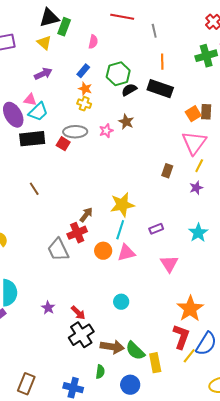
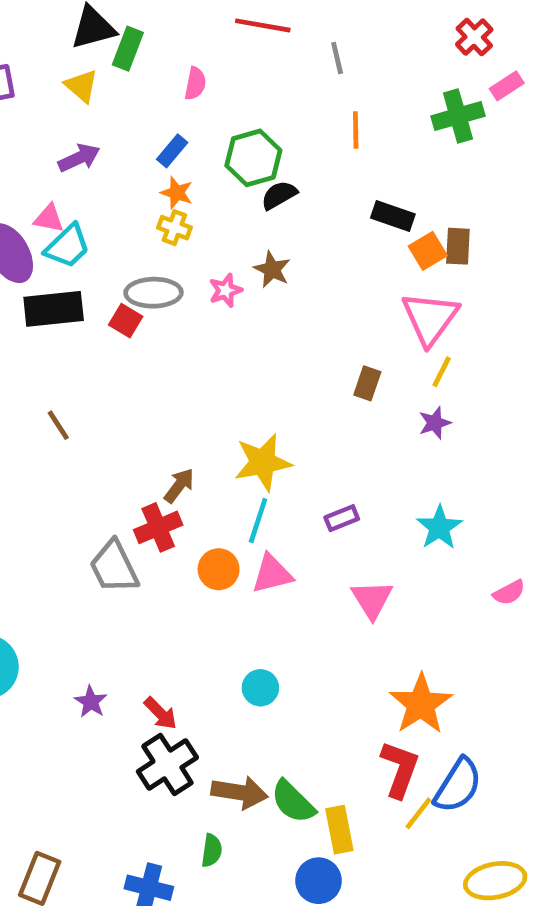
black rectangle: (160, 89) -> (393, 216), moved, size x0.7
blue circle: (130, 385) -> (319, 881), moved

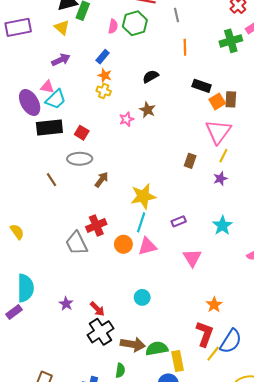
green hexagon: (253, 158) -> (135, 23), moved
gray ellipse: (153, 293) -> (80, 159), moved
brown arrow: (179, 486) -> (102, 180), moved
orange star: (421, 704) -> (214, 305), size x0.6
green semicircle: (293, 802) -> (157, 348), turned 125

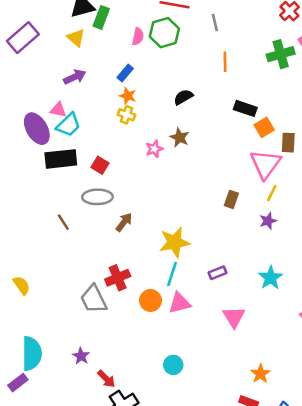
purple rectangle: (18, 27) -> (23, 38), turned -30
brown rectangle: (231, 99) -> (288, 143), moved
purple star: (66, 304) -> (81, 356), moved
red arrow: (97, 309) -> (106, 379), moved

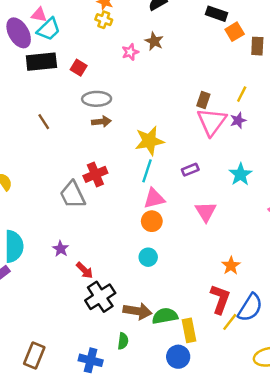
pink triangle: (265, 164) -> (212, 122), moved
gray ellipse: (97, 197) -> (97, 99), moved
brown arrow: (124, 222) -> (101, 122), turned 48
orange circle: (150, 300) -> (152, 221), moved

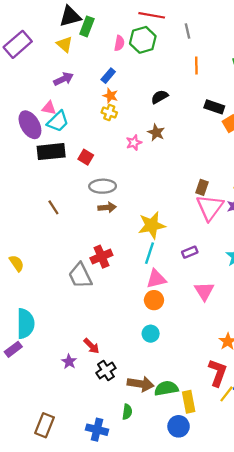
purple star: (61, 249) -> (69, 362), moved
black cross: (100, 297) -> (106, 370), size x0.7

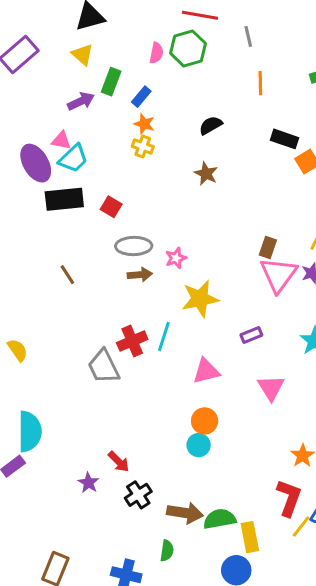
green rectangle: (87, 26) -> (111, 82), moved
pink star: (134, 143) -> (176, 258), moved
cyan line: (149, 253) -> (164, 336), moved
orange circle: (154, 300) -> (205, 421), moved

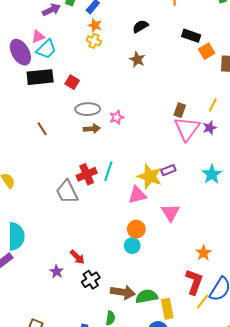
pink triangle: (61, 140) -> (38, 37), turned -32
yellow star: (200, 299) -> (150, 176), moved, turned 30
pink triangle: (271, 388) -> (170, 213), moved

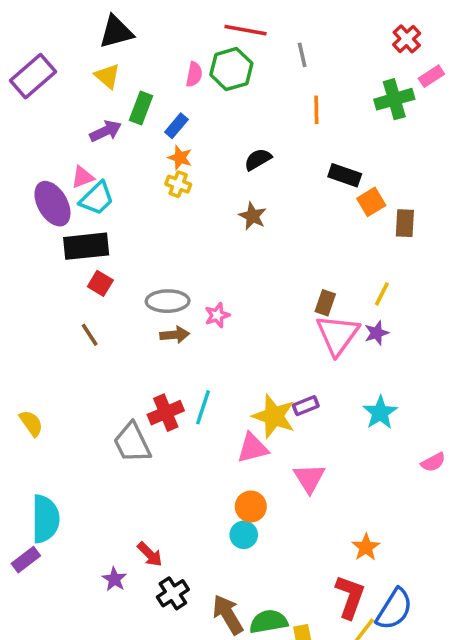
red square: (72, 82) -> (100, 283), moved
brown arrow: (123, 292) -> (228, 615), turned -130

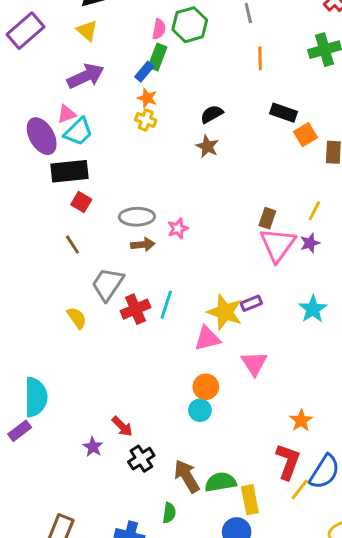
green rectangle: (141, 108) -> (157, 57), moved
purple arrow: (106, 131) -> (86, 76), size x1.4
black semicircle: (258, 159) -> (212, 114), moved
yellow semicircle: (31, 423) -> (77, 318), moved
gray trapezoid: (132, 443) -> (108, 284), moved, turned 60

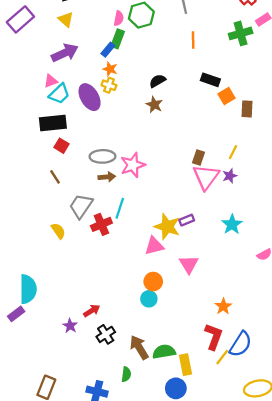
purple ellipse: (42, 136) -> (90, 97), moved
pink star: (178, 228) -> (133, 165), size x1.6
cyan line: (166, 305) -> (120, 208), moved
red arrow: (122, 426) -> (92, 311), turned -77

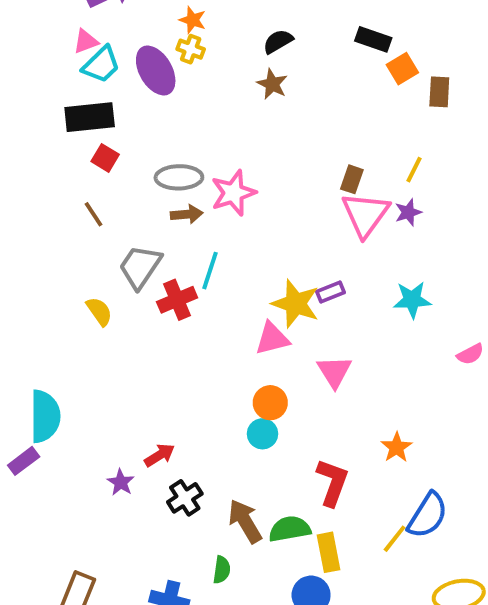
cyan star: (232, 224) -> (412, 300), turned 30
red L-shape: (214, 337) -> (332, 482), moved

